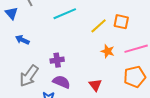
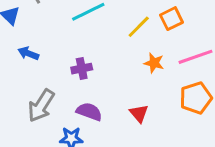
orange square: (121, 22) -> (172, 19), turned -35
purple cross: (57, 60) -> (82, 69), moved

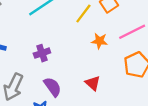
purple semicircle: (89, 112) -> (53, 87), turned 42

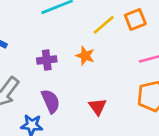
orange star: (99, 41) -> (85, 56), moved

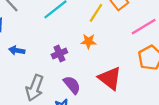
red triangle: (98, 107) -> (110, 78), size x1.6

